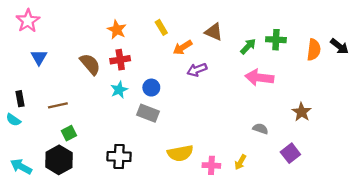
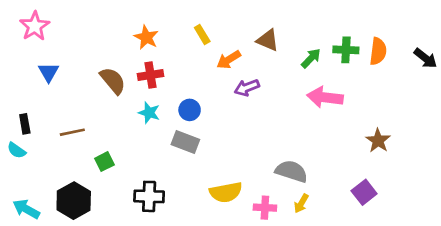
orange semicircle: (314, 50) -> (378, 51), moved
cyan star: (119, 90) -> (149, 113), turned -30
gray semicircle: (260, 129) -> (291, 171), moved, size x1.6
green square: (69, 133) -> (104, 162), moved

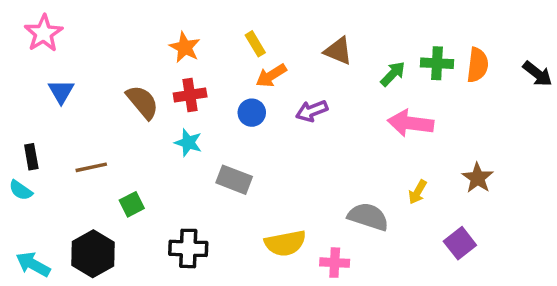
orange arrow: (229, 60) -> (271, 76), moved
blue circle: (190, 110) -> (252, 113), moved
yellow arrow: (301, 203) -> (418, 192), moved

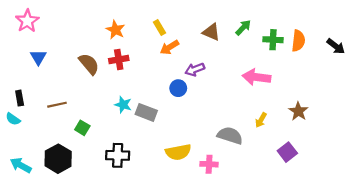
green arrow: (393, 74) -> (243, 28), moved
blue circle: (252, 113) -> (178, 88), moved
cyan star: (188, 143) -> (123, 105), moved
green square: (132, 204) -> (82, 128), turned -32

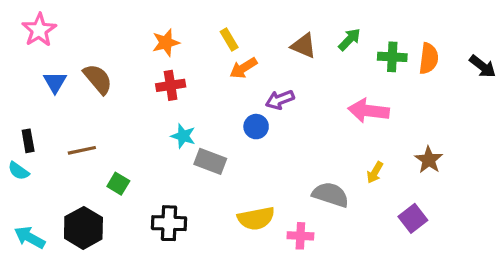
orange star: (115, 30) -> (166, 43), turned 30
brown semicircle: (89, 64) -> (98, 79), moved
cyan star: (123, 105) -> (183, 136), moved

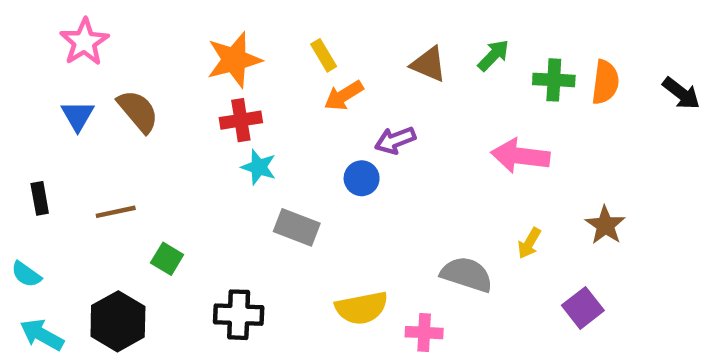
pink star: (39, 30) -> (84, 42), moved
orange star: (166, 43) -> (234, 60), size x1.4
cyan star: (183, 136) -> (259, 167), moved
cyan semicircle: (19, 171) -> (26, 274), moved

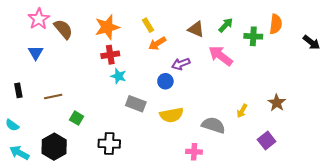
orange semicircle: (605, 82) -> (276, 24), moved
brown semicircle: (138, 111) -> (63, 29), moved
pink arrow: (520, 156) -> (221, 56), moved, turned 30
yellow semicircle: (362, 308) -> (172, 115), moved

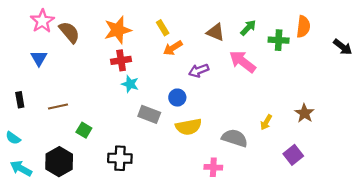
blue circle: (165, 81) -> (177, 98), moved

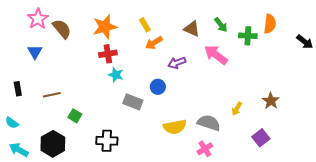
green arrow: (248, 28) -> (221, 25), turned 98
yellow semicircle: (189, 127) -> (175, 127), moved
pink cross: (213, 167) -> (205, 149), moved, turned -35

